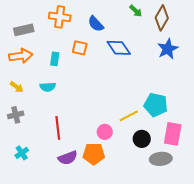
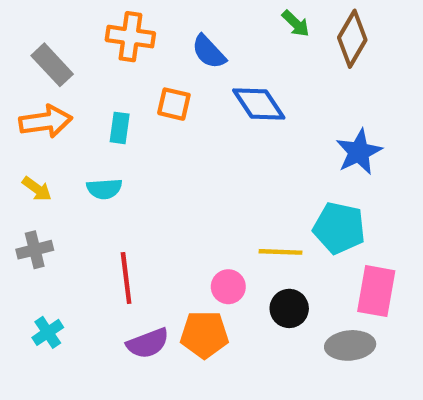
gray rectangle: (24, 30) -> (52, 65), turned 60
blue star: (168, 49) -> (359, 152), moved
yellow line: (129, 116) -> (280, 252), turned 30
black circle: (142, 139) -> (289, 308), moved

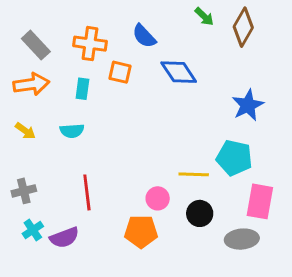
orange cross: (130, 37) -> (90, 44), moved
gray cross: (35, 250) -> (24, 191), moved
purple semicircle: (148, 343) -> (64, 238), moved

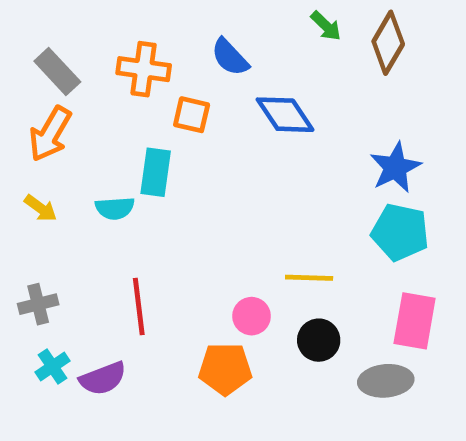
orange arrow: (31, 84) -> (50, 134), turned 128
cyan rectangle: (82, 89) -> (156, 172), moved, size x1.4
cyan pentagon: (234, 158) -> (400, 232), moved

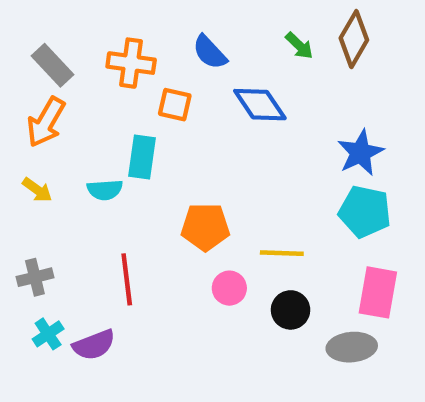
green arrow: (326, 26) -> (299, 46), moved
orange pentagon: (225, 369) -> (205, 227), moved

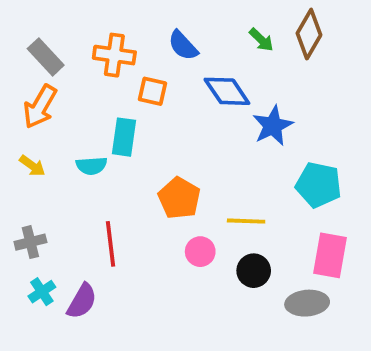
blue star: (360, 153) -> (273, 126), moved
orange pentagon: (205, 227) -> (179, 198), turned 30
purple semicircle: (94, 345) -> (82, 301), turned -39

